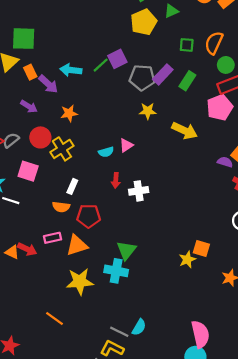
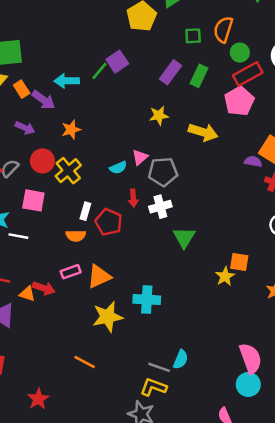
gray pentagon: (142, 78) -> (163, 172), moved
red pentagon: (89, 216) -> (109, 222), moved, turned 30
green triangle: (126, 250) -> (184, 237), moved

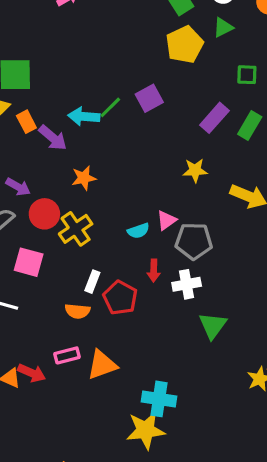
green line: (99, 71) -> (110, 107), moved
purple arrow: (25, 128) -> (18, 187), moved
yellow star: (108, 317) -> (146, 430), moved

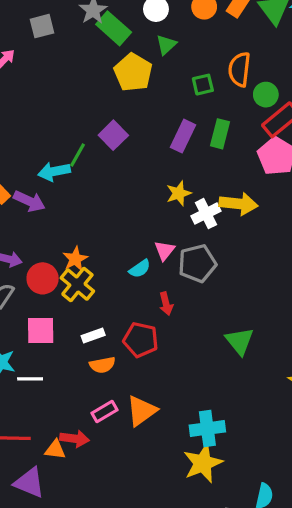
orange star: (84, 178) -> (75, 259), moved
white rectangle: (92, 282) -> (93, 336), moved, turned 65
white cross: (187, 284) -> (206, 214), moved

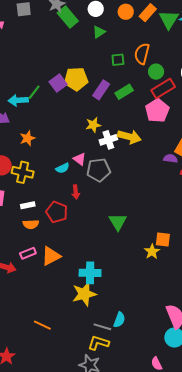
yellow pentagon: (133, 72) -> (76, 79), moved, turned 30
green rectangle: (220, 134) -> (124, 92), turned 36
pink triangle: (165, 250) -> (79, 159), turned -40
orange star: (75, 259) -> (27, 138), moved
yellow cross: (77, 285) -> (23, 172), turned -35

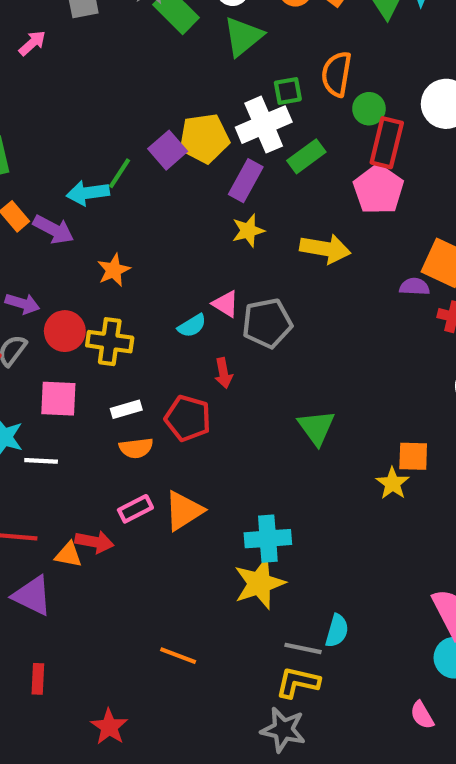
green triangle: (99, 32) -> (243, 36), size x1.5
red rectangle: (163, 89) -> (387, 143), turned -40
purple rectangle: (101, 90) -> (246, 181), moved
white cross: (108, 140) -> (264, 125), moved, size x1.4

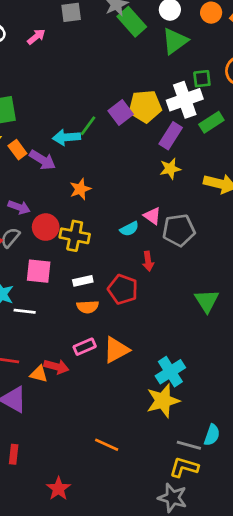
cyan cross: (268, 539) -> (170, 372), turned -32

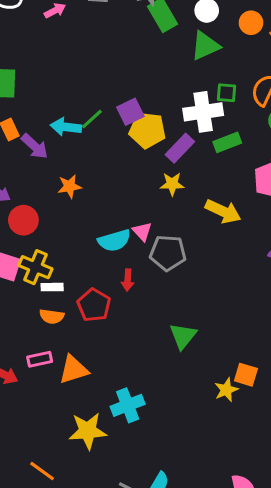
yellow pentagon: (145, 106) -> (147, 130), moved
cyan semicircle: (129, 229) -> (114, 241), size x1.5
yellow cross: (75, 236) -> (35, 267), moved
yellow star: (163, 401) -> (88, 431), moved

